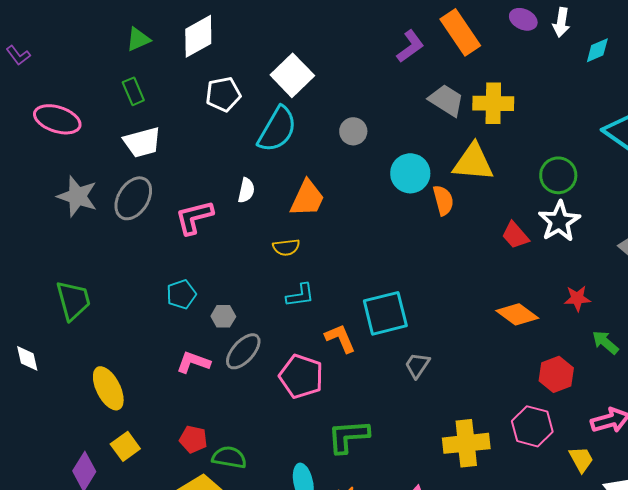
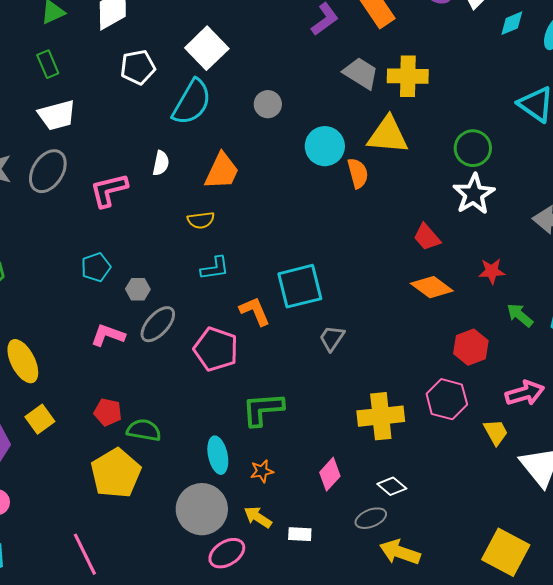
red trapezoid: (515, 235) -> (427, 237), moved

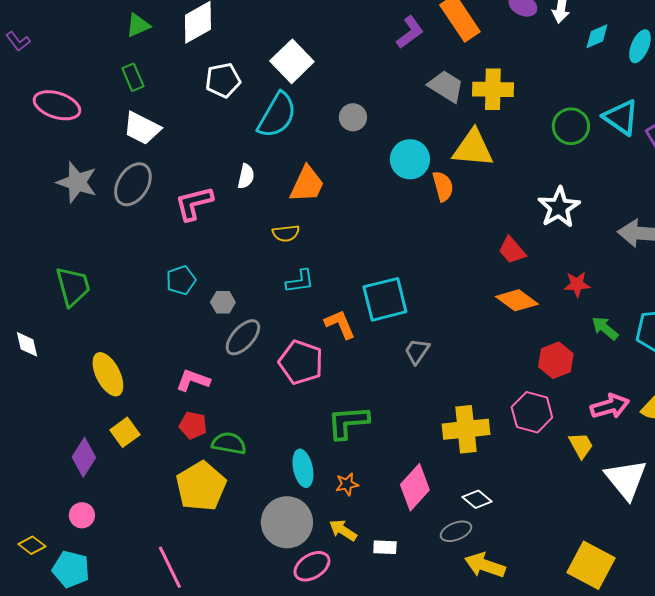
white trapezoid: (57, 115) -> (142, 128), turned 42
green circle: (473, 148) -> (571, 126), moved
pink L-shape: (108, 335) -> (193, 380), moved
pink diamond: (330, 474) -> (415, 487), size x1.4

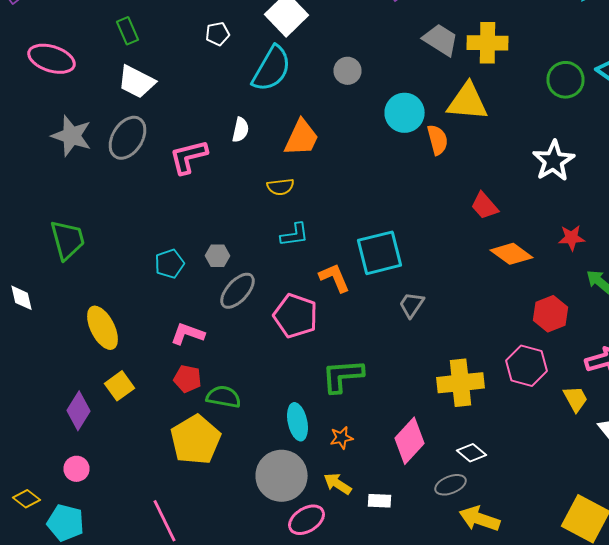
white pentagon: (223, 80) -> (218, 34), size x0.7
red trapezoid: (512, 250) -> (484, 206), moved
cyan pentagon: (181, 280) -> (170, 264), moved

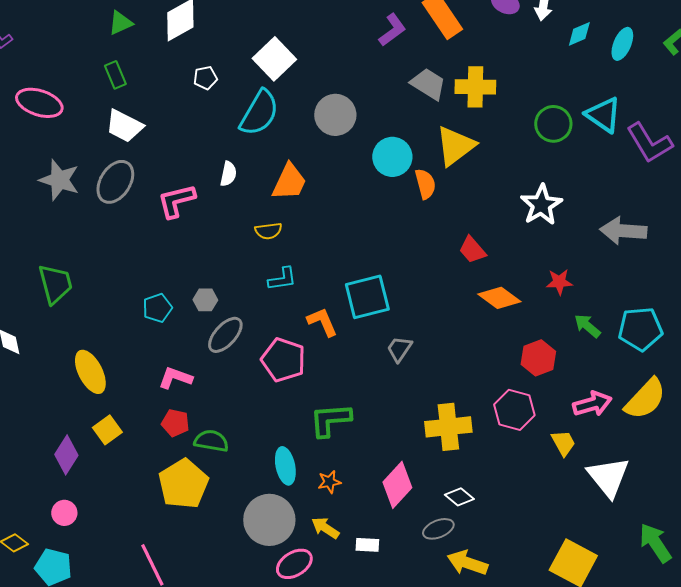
gray circle: (348, 71) -> (335, 115), size x1.5
yellow triangle: (468, 102) -> (455, 146), turned -42

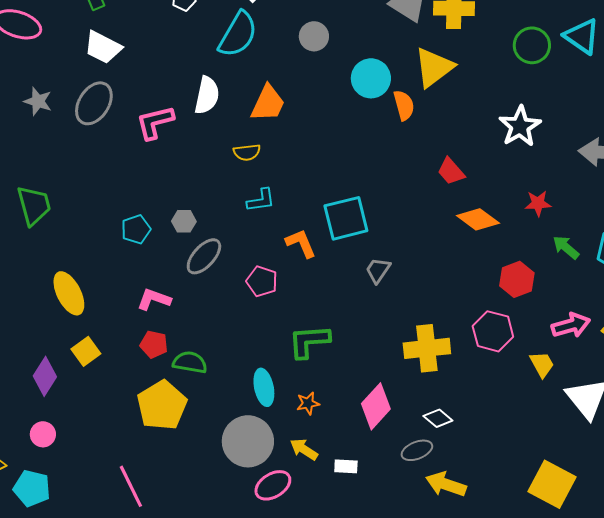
gray circle: (335, 115) -> (314, 36), size x0.7
white semicircle: (228, 174) -> (207, 95), size x1.5
gray star: (59, 180) -> (38, 101), size x0.7
pink pentagon: (283, 360) -> (262, 281), size x0.7

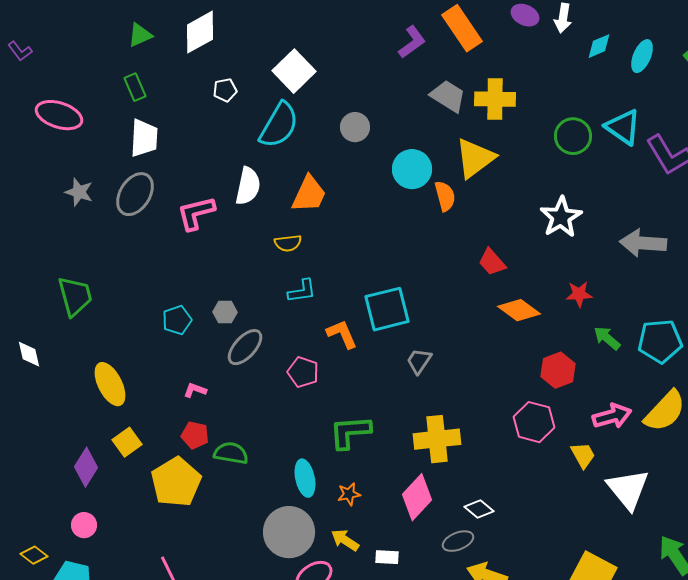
white trapezoid: (103, 47) -> (144, 138), turned -114
pink L-shape: (154, 299) -> (195, 390), size x0.7
yellow cross: (427, 348) -> (437, 439), moved
yellow pentagon: (162, 405) -> (176, 482), moved

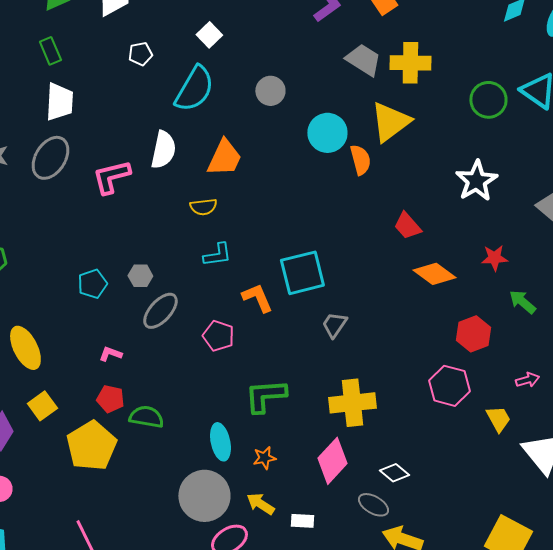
white square: (294, 71) -> (209, 35), size x0.6
pink arrow: (612, 416) -> (527, 380), size x0.6
gray ellipse: (458, 541) -> (373, 505), turned 52

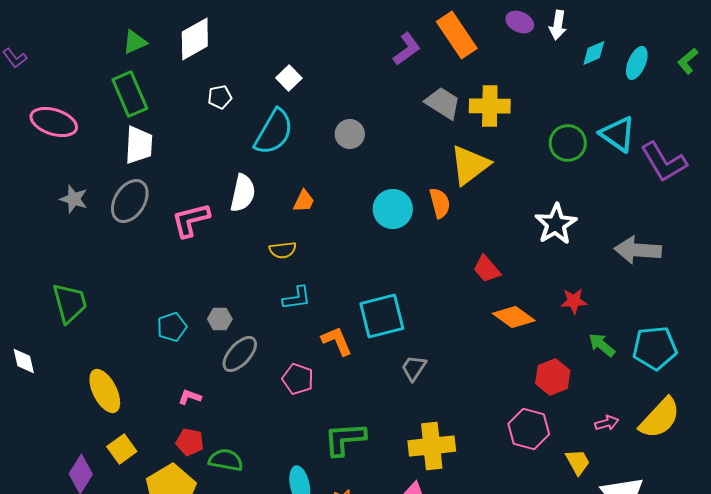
green rectangle: (50, 51) -> (130, 94), size x1.6
cyan circle: (327, 133) -> (393, 209), moved
orange trapezoid: (224, 158) -> (304, 201), size x0.6

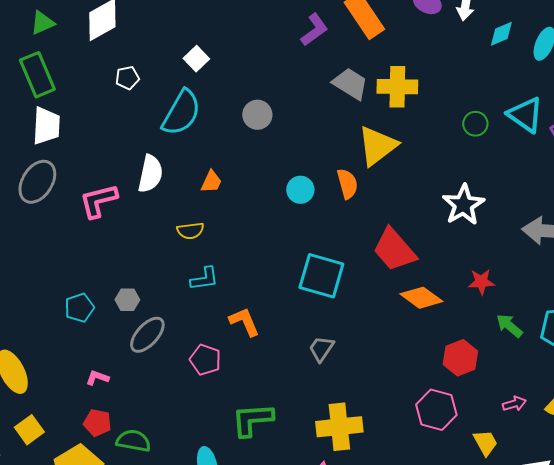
green circle: (568, 143) -> (475, 124), size x0.7
cyan circle: (393, 209) -> (300, 190), size x0.7
red trapezoid: (487, 269) -> (394, 250), size x1.6
cyan square: (382, 316) -> (321, 276), moved, turned 30

